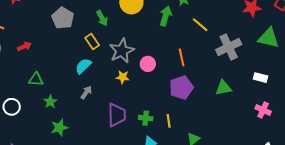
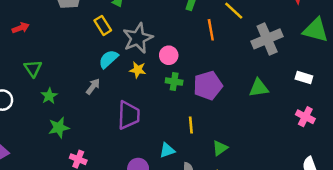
orange line: (182, 57) -> (211, 30), moved
cyan semicircle: (83, 66) -> (108, 59), moved
green triangle: (36, 79) -> (33, 68), turned 49
green cross: (146, 118) -> (174, 82), moved

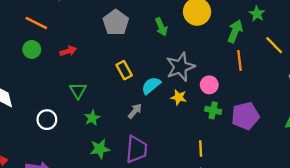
yellow rectangle: (103, 25) -> (124, 70), moved
orange line: (211, 30) -> (240, 60), moved
purple trapezoid: (129, 115) -> (137, 149), moved
yellow line: (191, 125) -> (201, 149), moved

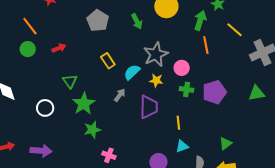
orange line: (36, 23) -> (30, 26), turned 30
green star: (92, 118) -> (84, 104), size x1.6
purple trapezoid: (137, 149) -> (149, 107), moved

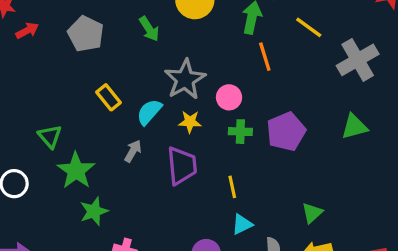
red arrow: (59, 48) -> (27, 31), moved

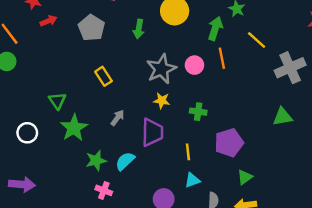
green arrow: (149, 29) -> (139, 29), turned 36
pink circle: (229, 97) -> (194, 65), moved
cyan semicircle: (149, 112) -> (125, 161), moved
purple pentagon: (286, 132) -> (229, 143), moved
green star: (94, 211) -> (96, 161), moved

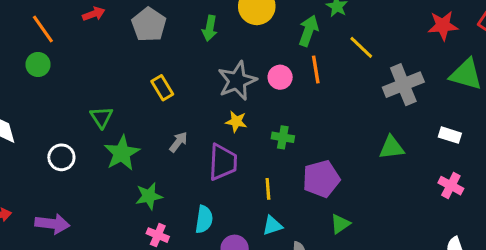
cyan semicircle: (125, 161) -> (204, 219), moved, turned 140

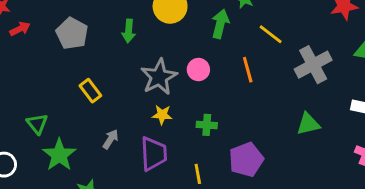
orange line: (316, 69) -> (248, 70), moved

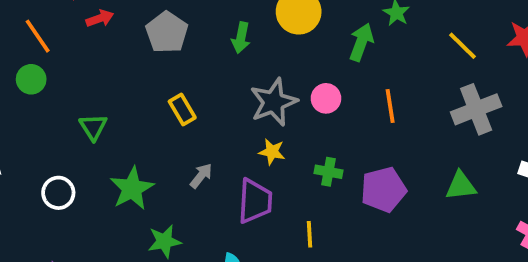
yellow line: (271, 34) -> (463, 46), moved
green triangle: (37, 124) -> (93, 127), moved
purple pentagon: (246, 160) -> (383, 190), moved

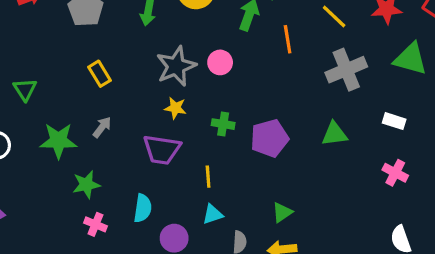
orange line: (390, 106) -> (288, 39), moved
gray arrow: (201, 176) -> (102, 127), moved
green star: (132, 188) -> (58, 141), turned 30
purple trapezoid: (255, 201) -> (162, 150), turned 96

